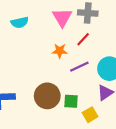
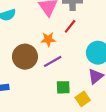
purple line: (79, 67) -> (53, 61), moved
brown circle: (47, 96) -> (25, 57), moved

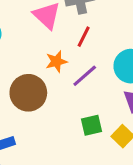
purple line: (53, 61) -> (85, 76), moved

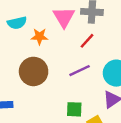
orange star: (56, 61) -> (39, 37), moved

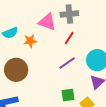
pink triangle: (64, 17) -> (47, 22), turned -30
brown circle: (34, 71) -> (16, 70), moved

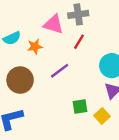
purple line: (67, 63) -> (60, 71), moved

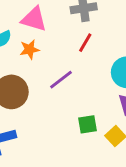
pink triangle: (53, 24) -> (34, 19), moved

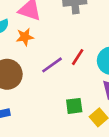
red line: (85, 43) -> (78, 57), moved

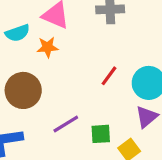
purple line: (52, 65) -> (66, 124), moved

